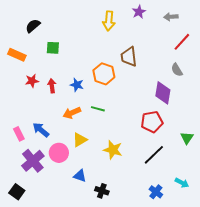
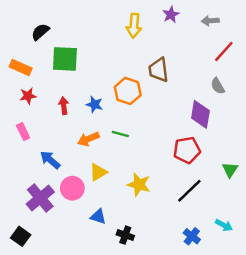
green square: (53, 48) -> (65, 59), size x1.6
red star: (32, 81) -> (28, 96), moved
pink rectangle: (19, 134) -> (23, 132), moved

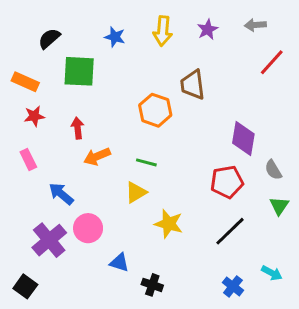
purple star: (171, 15) -> (208, 29), moved
gray semicircle: (218, 86) -> (273, 170), moved
blue star: (94, 104) -> (115, 37), moved
orange arrow: (88, 139) -> (97, 156), moved
yellow triangle: (98, 172) -> (136, 192), moved

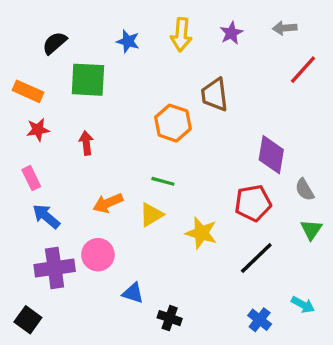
orange arrow: (97, 156) -> (108, 203), moved
blue arrow: (61, 194) -> (46, 216), moved
yellow star: (169, 224) -> (201, 233), moved
purple cross: (49, 240) -> (55, 268), turned 32

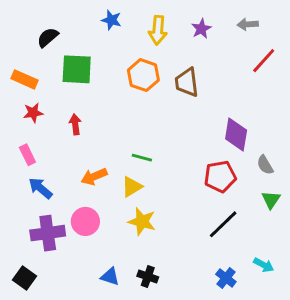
blue star: (128, 41) -> (111, 20), moved
orange hexagon: (173, 123) -> (143, 75), moved
yellow star: (201, 233) -> (142, 221), moved
blue triangle: (133, 293) -> (110, 277), moved

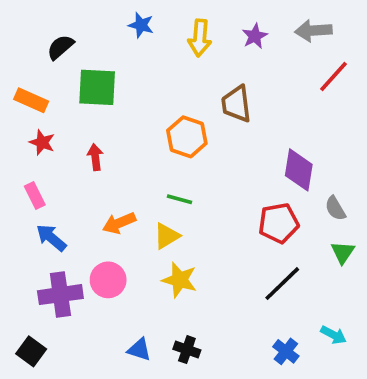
gray arrow: (248, 24) -> (313, 31), size x1.4
orange hexagon: (143, 75) -> (187, 137), moved
red star: (33, 113) -> (42, 142), turned 30

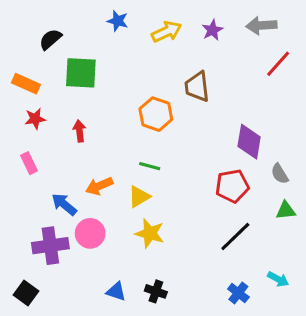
yellow arrow: (200, 38) -> (167, 32), turned -120
red star: (42, 142) -> (35, 119), turned -30
blue arrow: (51, 238) -> (64, 204), moved
green triangle: (343, 252) -> (286, 210), turned 50

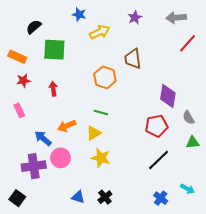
purple star: (212, 30) -> (135, 18), moved
yellow arrow: (167, 32) -> (100, 32), moved
black cross: (156, 291) -> (105, 197), turned 32

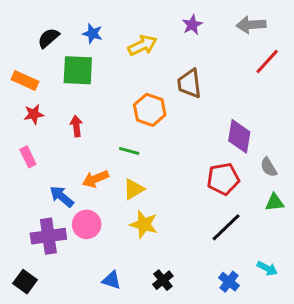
blue star: (79, 14) -> (92, 34), moved
green line: (101, 112) -> (129, 151), moved
black cross: (105, 197) -> (163, 280), moved

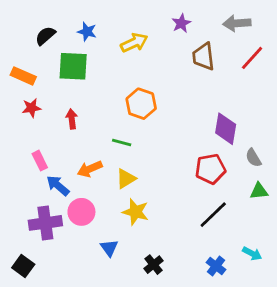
brown trapezoid: (189, 83) -> (203, 57), moved
pink rectangle: (28, 157) -> (40, 161), moved
blue triangle: (112, 280) -> (109, 248), moved, turned 36

